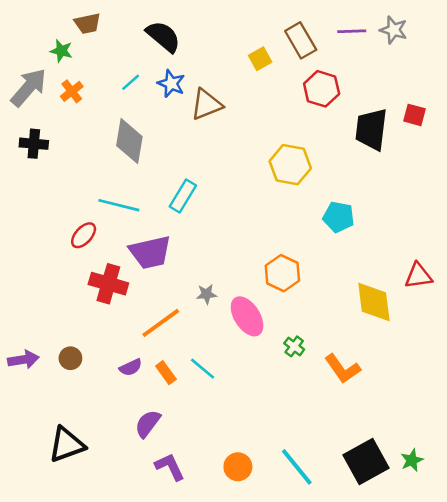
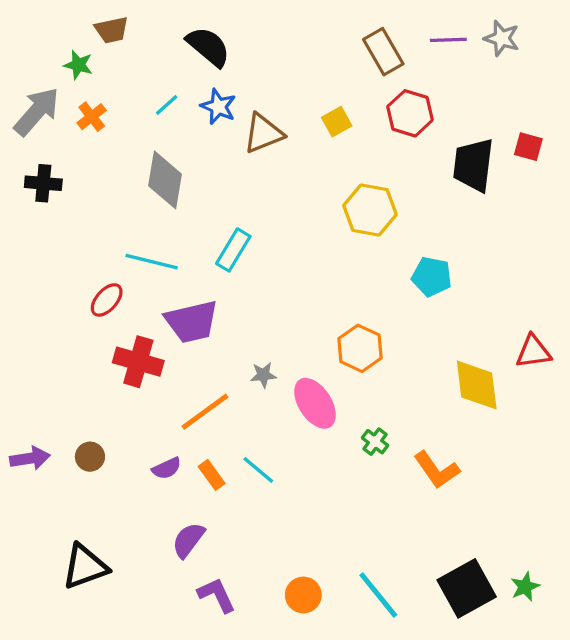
yellow square: (260, 59) -> (337, 122), moved

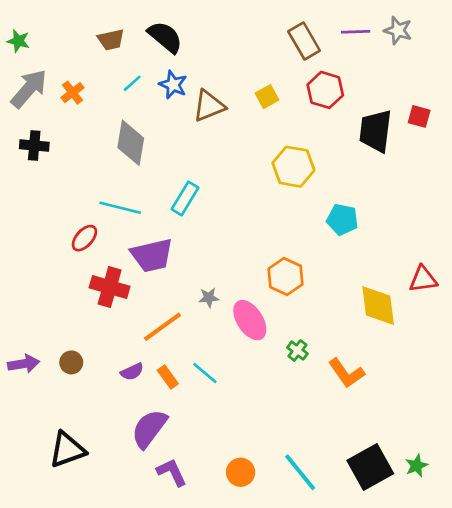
brown trapezoid: (112, 30) -> (111, 40), moved
green star: (78, 65) -> (18, 41), moved
purple semicircle: (188, 540) -> (149, 429), size x1.4

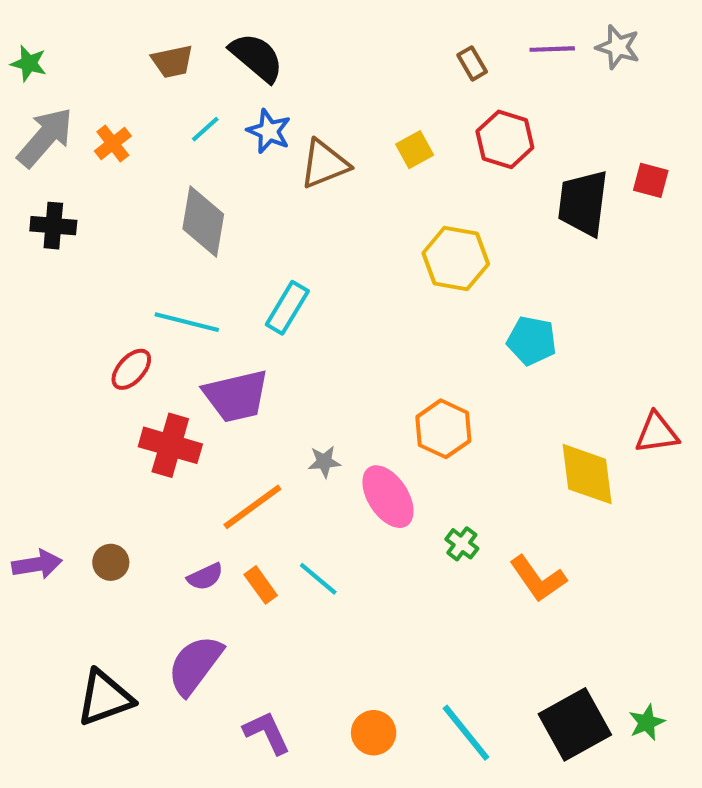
brown rectangle: (304, 41) -> (472, 63), size x0.6
purple semicircle: (149, 429) -> (195, 665), moved

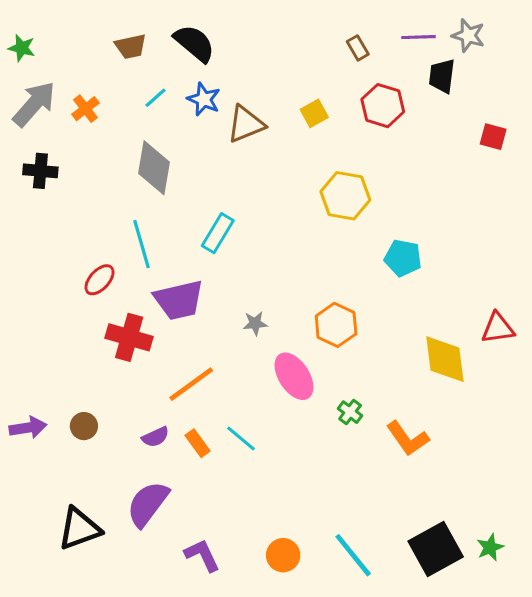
black trapezoid: (583, 203) -> (442, 76), moved, size x0.7
cyan line: (187, 322) -> (142, 244), turned 60
gray star: (324, 462) -> (255, 323), moved

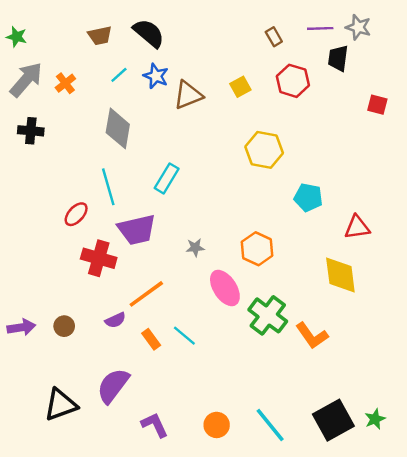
red triangle: (498, 328) -> (357, 227), moved
green cross: (350, 412) -> (268, 315), size x2.0
purple semicircle: (156, 437) -> (115, 320), moved

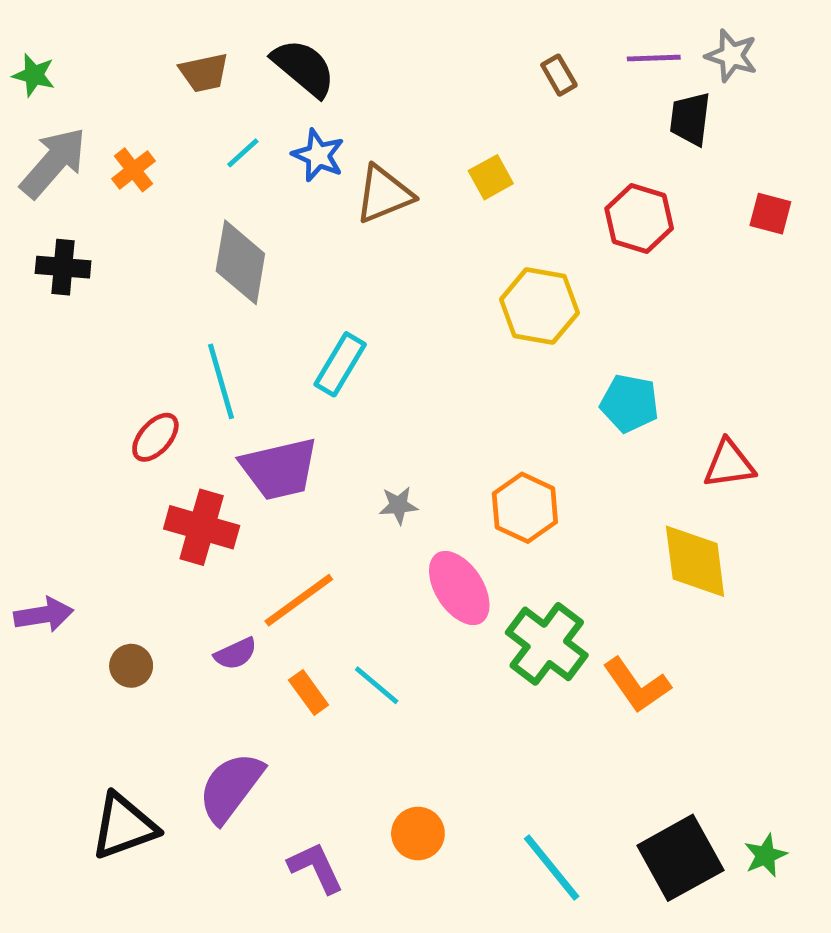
red hexagon: (293, 81) -> (639, 219), moved
purple arrow: (21, 327) -> (44, 615), moved
orange circle: (217, 425) -> (418, 834), moved

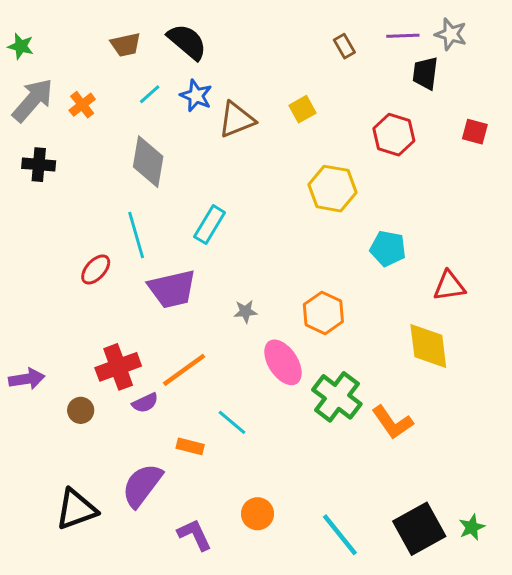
red cross: (202, 527) -> (118, 367), moved, turned -36
orange rectangle: (309, 693) -> (190, 446), moved, turned -40

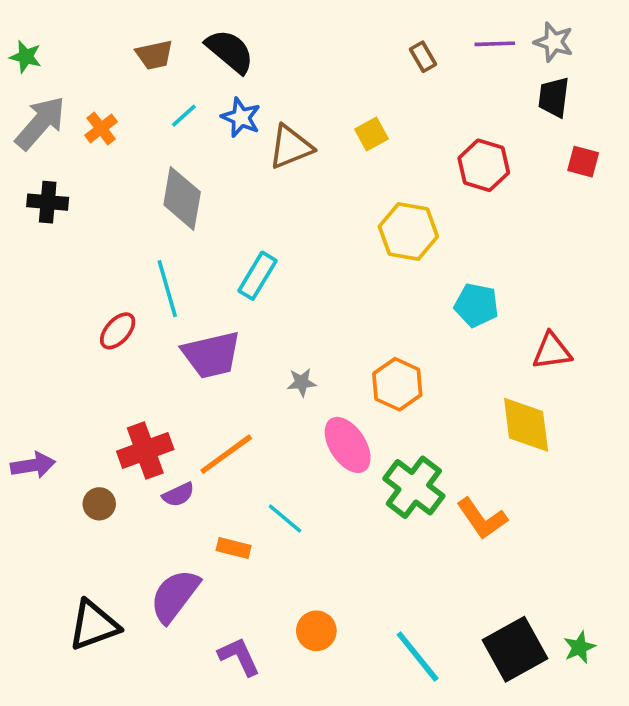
black trapezoid: (425, 73) -> (554, 97), moved

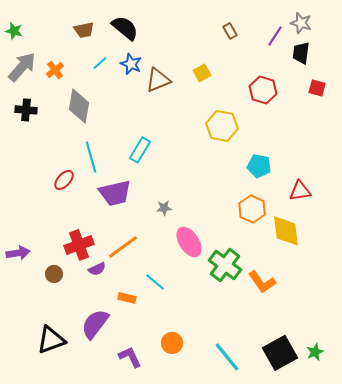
purple line: (495, 44) -> (275, 36), moved, turned -55
gray diamond: (182, 198) -> (79, 106), moved
orange hexagon: (397, 384) -> (252, 209), moved

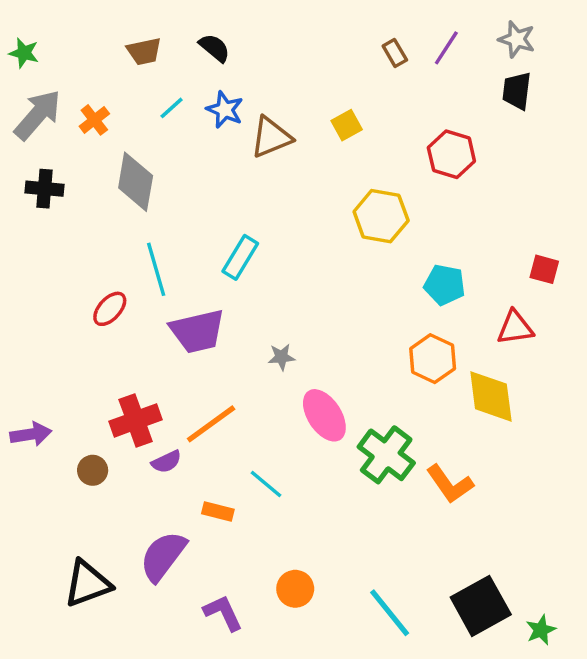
black semicircle: (125, 28) -> (215, 48), size x0.7
purple line: (275, 36) -> (446, 48), moved
red square: (317, 88) -> (544, 269), moved
green star: (315, 352) -> (541, 630), moved

